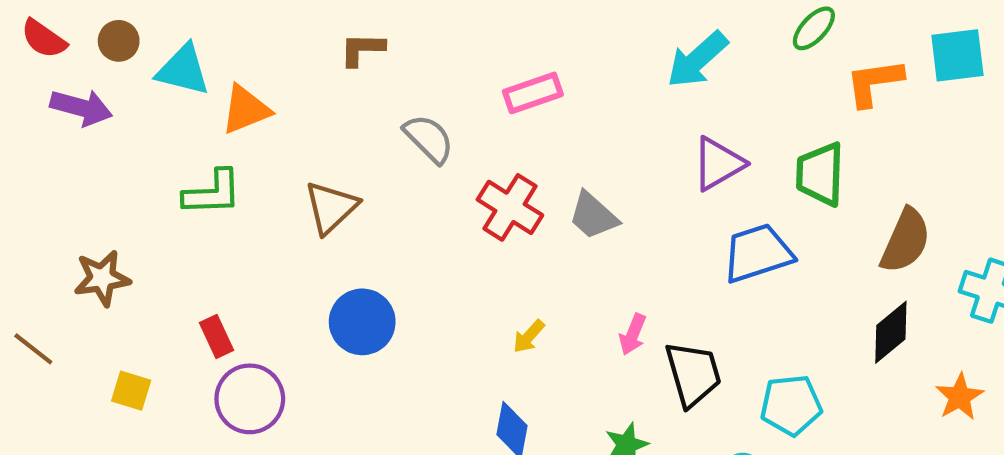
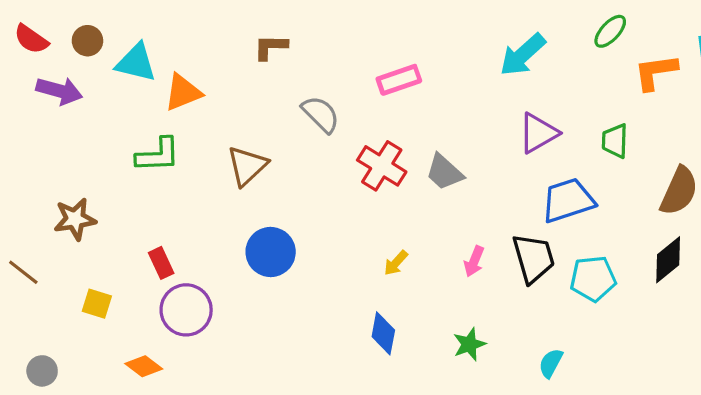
green trapezoid: (820, 174) -> (615, 141), size x0.7
black trapezoid: (693, 374) -> (534, 258), moved
cyan pentagon: (791, 405) -> (593, 279), moved

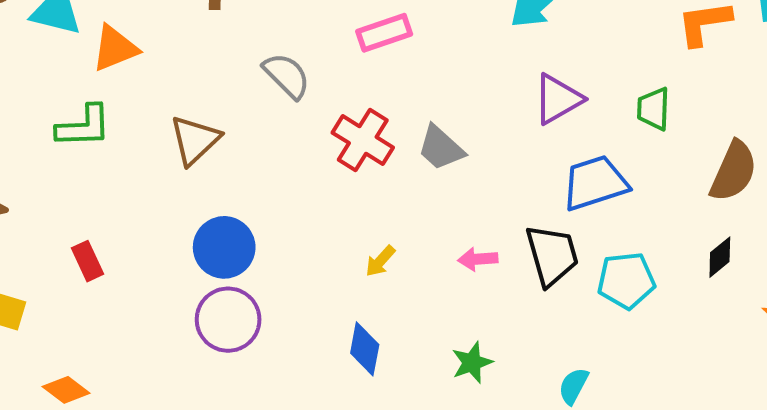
black diamond: (668, 260) -> (720, 257), size x0.7
pink arrow: (474, 261) -> (478, 259), turned 64
purple circle: (186, 310) -> (228, 320), moved

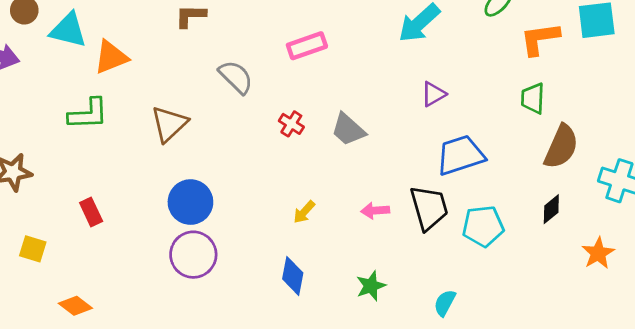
purple triangle: (558, 99) -> (433, 94), size x0.7
green trapezoid: (653, 109) -> (533, 98), moved
red cross: (363, 140) -> (291, 124), size x0.6

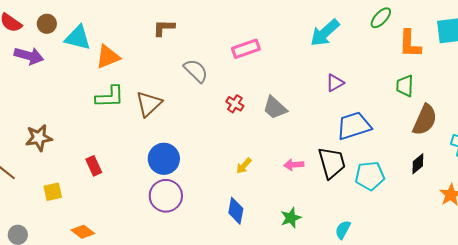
orange L-shape: (540, 39) -> (410, 44), turned -80
green L-shape: (88, 114) -> (110, 97), moved
yellow square: (33, 249) -> (53, 192), turned -30

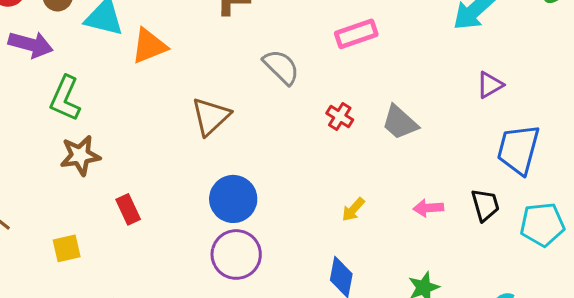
green L-shape: (110, 97) -> (65, 98), moved, turned 116
blue trapezoid: (354, 126) -> (518, 149), turned -57
brown star: (39, 138) -> (80, 155), moved
black trapezoid: (332, 163) -> (485, 205), size x0.7

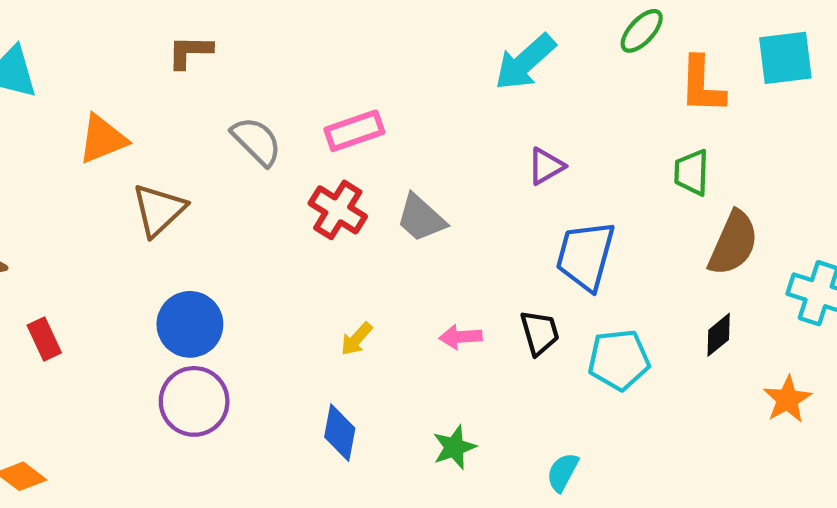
pink rectangle: (356, 34) -> (354, 131), moved
orange triangle: (149, 46) -> (103, 139), moved
red cross: (340, 116) -> (338, 210), size x1.5

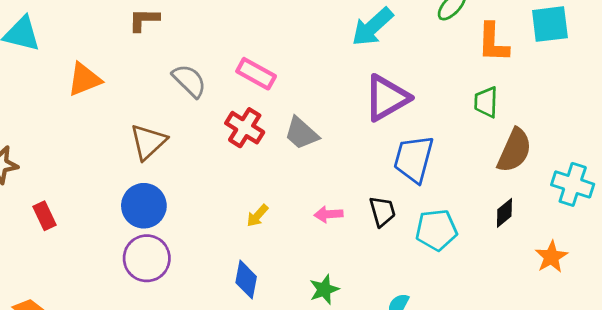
pink rectangle: (354, 131) -> (256, 74), turned 48
purple triangle: (546, 166) -> (387, 98), size x1.8
brown triangle: (159, 210) -> (148, 142), moved

